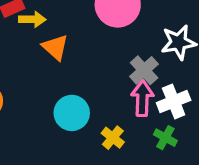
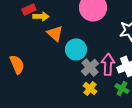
gray cross: (144, 70) -> (90, 67), moved
cyan circle: (72, 113) -> (76, 49), moved

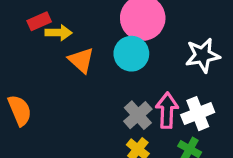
cyan circle: (76, 49) -> (131, 54), moved

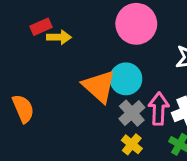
cyan circle: (131, 54) -> (126, 79), moved
orange triangle: (81, 60) -> (99, 86), moved, size x1.4

